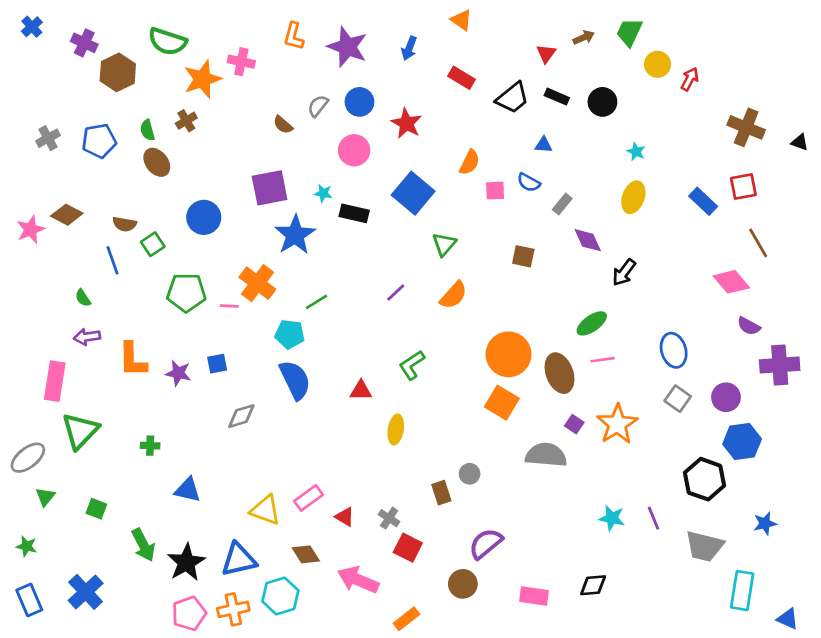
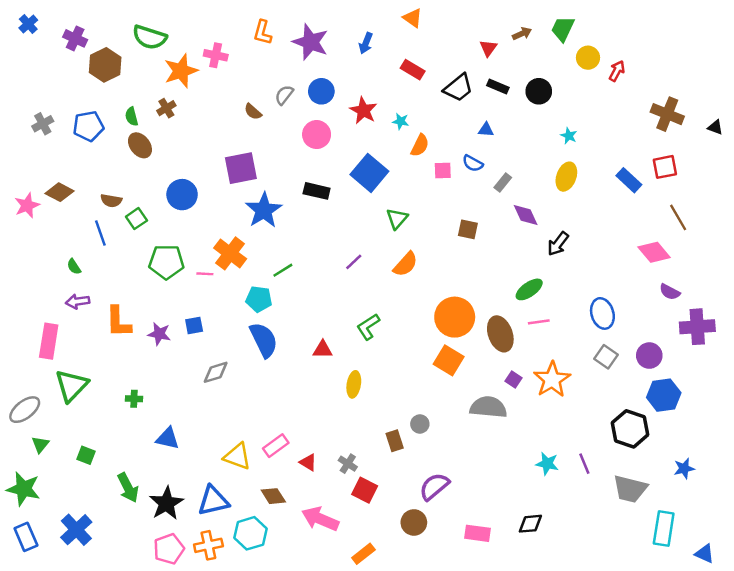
cyan star: (323, 193) -> (401, 121), moved
green star: (27, 546) -> (23, 489), size x1.8

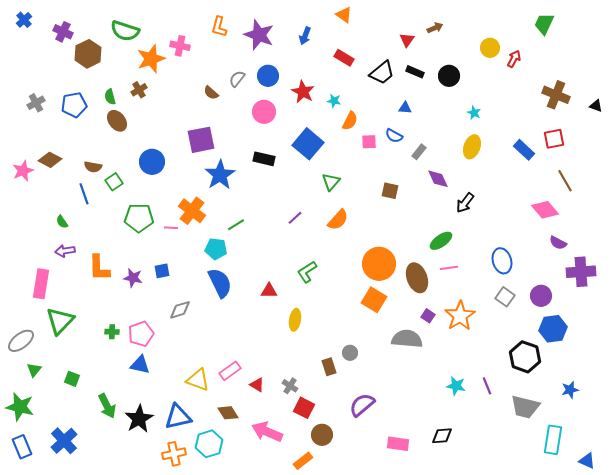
green trapezoid: (563, 29) -> (544, 24), moved
brown circle: (414, 522) -> (322, 435), moved
pink pentagon: (169, 549) -> (141, 334), moved

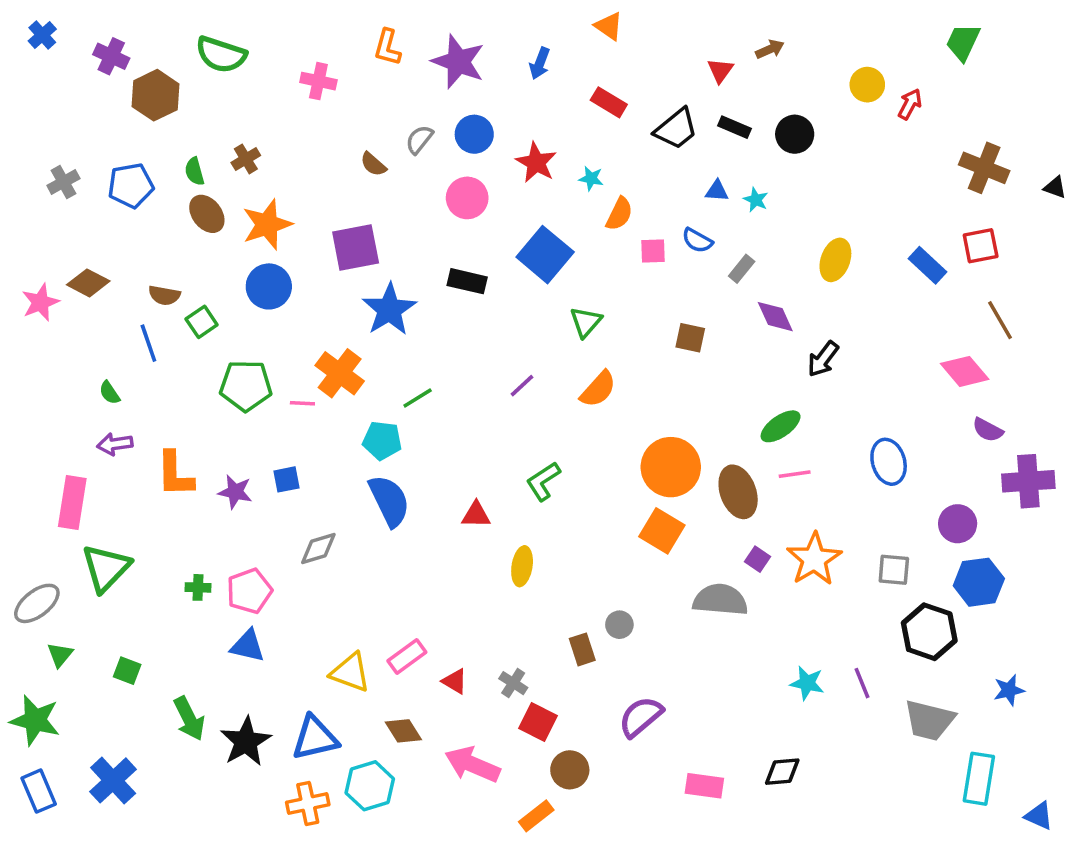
orange star: (151, 59) -> (267, 224), moved
cyan star: (474, 113) -> (756, 200), moved
gray square: (505, 297) -> (894, 570), moved, turned -30

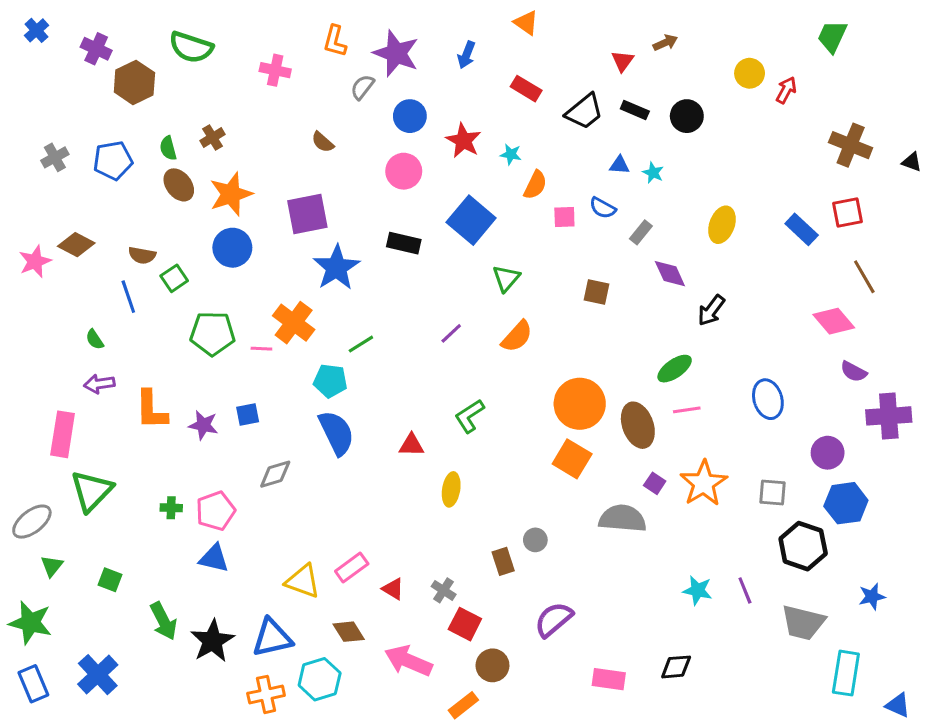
gray semicircle: (419, 140) -> (362, 87), moved

